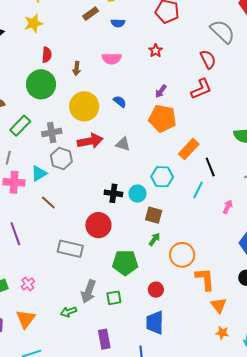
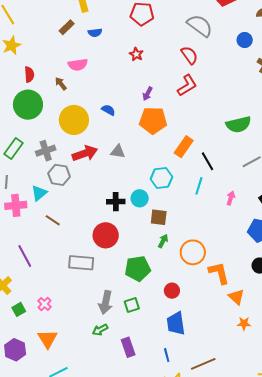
pink semicircle: (112, 59) -> (78, 65), moved
brown arrow: (77, 68) -> (61, 84), turned 144
green arrow: (69, 312) -> (100, 330), moved

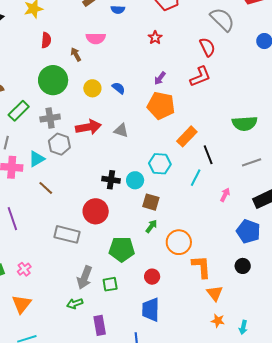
green circle: (28, 105) -> (53, 80), moved
yellow circle: (74, 120) -> (92, 88), moved, size x0.6

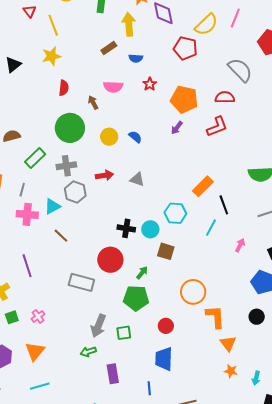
red star: (155, 38) -> (150, 84), moved
red semicircle: (207, 47) -> (225, 97), turned -66
orange pentagon: (161, 106) -> (184, 99), moved
red arrow: (88, 127) -> (104, 175), size x0.7
green arrow: (151, 226) -> (142, 273), moved

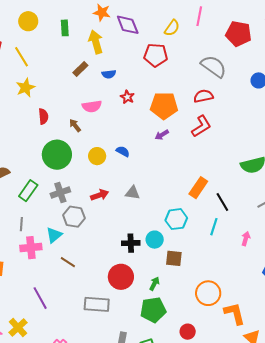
yellow semicircle: (206, 25) -> (172, 28), size x0.7
purple arrow: (177, 128) -> (162, 135), turned 32

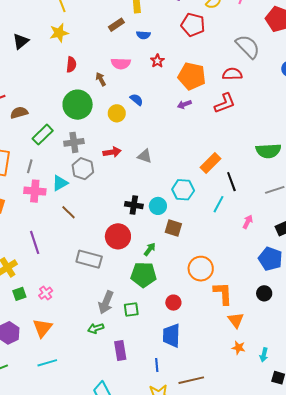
blue semicircle: (123, 151) -> (137, 100), moved

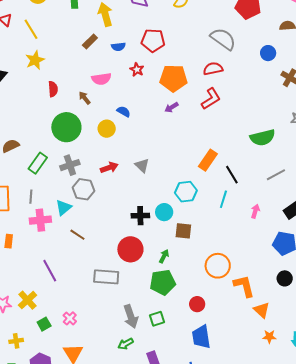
red pentagon: (193, 25) -> (153, 40), moved
gray triangle: (145, 156) -> (142, 165), turned 35
gray arrow: (106, 302) -> (131, 316), turned -30

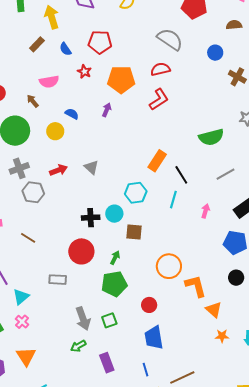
blue semicircle: (118, 47) -> (65, 49), turned 64
purple arrow: (171, 107) -> (107, 110), moved, turned 144
cyan triangle: (64, 208) -> (21, 297), moved
gray rectangle: (106, 277) -> (58, 280), size x0.7

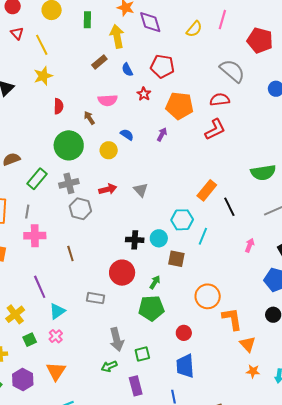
cyan line: (173, 200) -> (203, 236), moved
brown line: (28, 238) -> (70, 253), turned 35
green square: (109, 320) -> (142, 354), moved

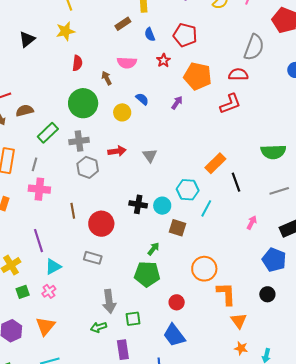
gray semicircle: (232, 71) -> (254, 47), turned 64
red circle: (122, 273) -> (101, 224), moved
blue trapezoid: (185, 366) -> (174, 335), turned -40

